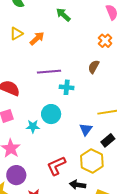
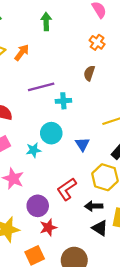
green arrow: (63, 15) -> (46, 22), turned 56
blue triangle: (86, 129) -> (82, 144), moved
purple circle: (16, 175) -> (38, 206), moved

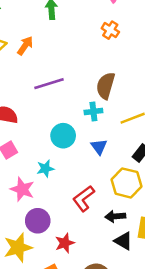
brown semicircle: (89, 73) -> (106, 86), moved, size x1.5
cyan cross: (63, 101) -> (93, 111), moved
cyan star: (33, 150) -> (45, 169), moved
purple circle: (38, 206) -> (38, 221), moved

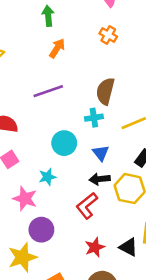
orange arrow: (25, 46) -> (57, 48), moved
black arrow: (115, 216) -> (100, 179), moved
red star: (65, 243) -> (95, 247), moved

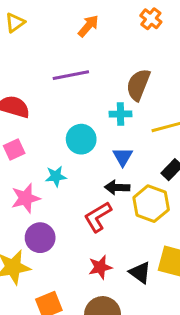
pink star: (25, 199) -> (26, 198), turned 30

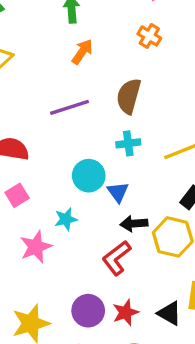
brown semicircle: (138, 85) -> (129, 96), moved
blue triangle: (123, 157) -> (118, 192), moved
purple circle: (40, 238) -> (88, 311), moved

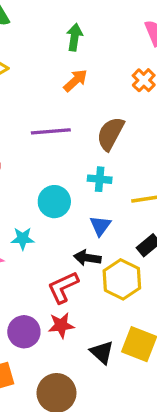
blue triangle: (118, 192) -> (100, 226), moved
red star: (125, 312) -> (61, 325), moved

